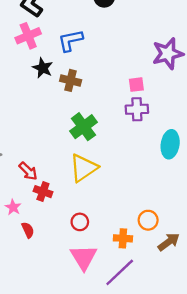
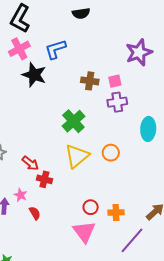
black star: (43, 68) -> (34, 75), size x1.4
brown cross: (71, 80) -> (90, 81), moved
orange circle: (148, 220) -> (111, 153), moved
red circle: (80, 222) -> (91, 207), moved
purple line: (120, 272) -> (132, 240), moved

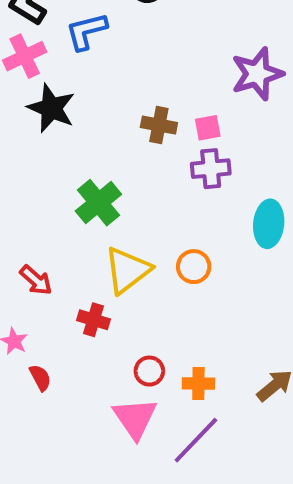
blue L-shape: (55, 49) -> (86, 31), moved
green cross: (73, 121) -> (98, 203), moved
red cross: (44, 179) -> (93, 320), moved
purple line: (132, 240) -> (196, 440), moved

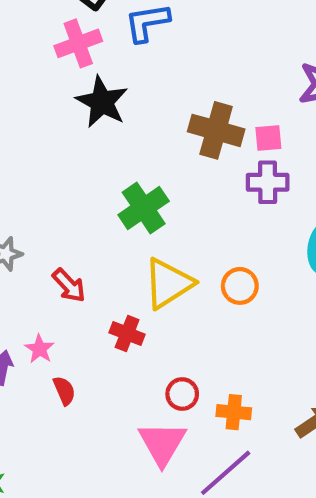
brown cross: (159, 125) -> (216, 130), size x1.4

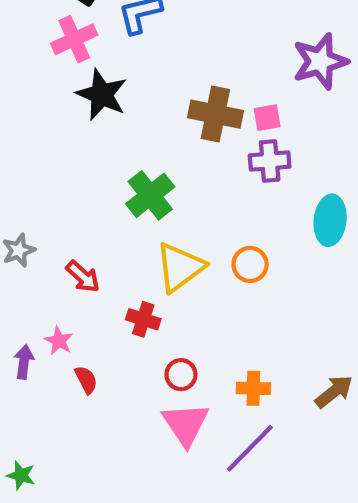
red circle: (182, 394) -> (181, 375), moved

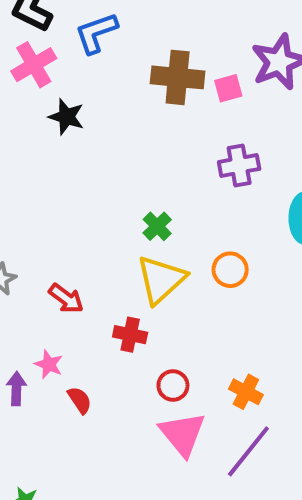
black star: (102, 95) -> (66, 117), size x0.7
brown cross: (215, 114) -> (178, 77), moved
pink square: (267, 118) -> (228, 88), moved
green cross: (150, 195) -> (157, 226), moved, size x0.6
orange cross: (253, 388) -> (246, 392), turned 32

